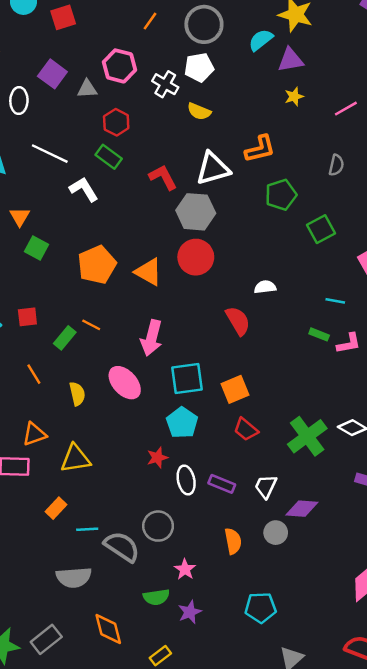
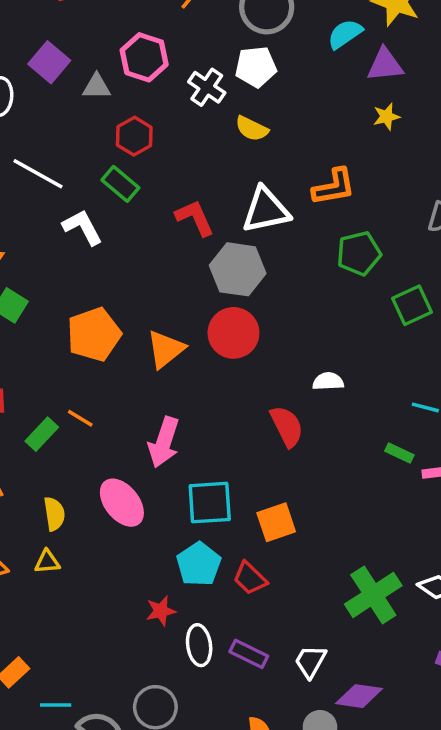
orange triangle: (148, 272) -> (166, 349), turned 48
red trapezoid: (246, 429) -> (250, 578), moved
yellow triangle: (75, 459) -> (47, 562), moved, size x0.6

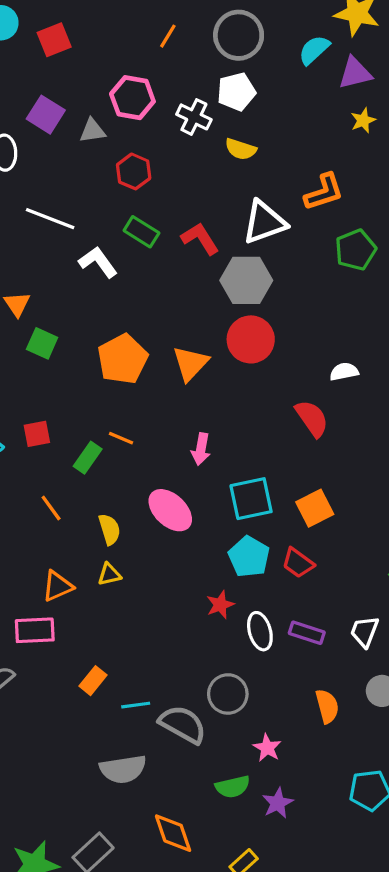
green rectangle: (120, 184) -> (141, 232), moved
pink arrow: (164, 442) -> (201, 449), size x0.7

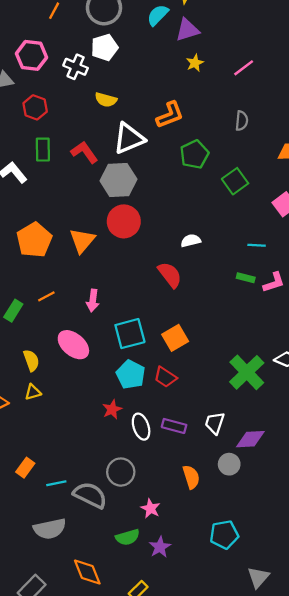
yellow semicircle: (241, 149) -> (106, 100), moved
green rectangle: (141, 232) -> (43, 150), turned 60
orange line: (121, 438) -> (46, 296), moved, turned -48

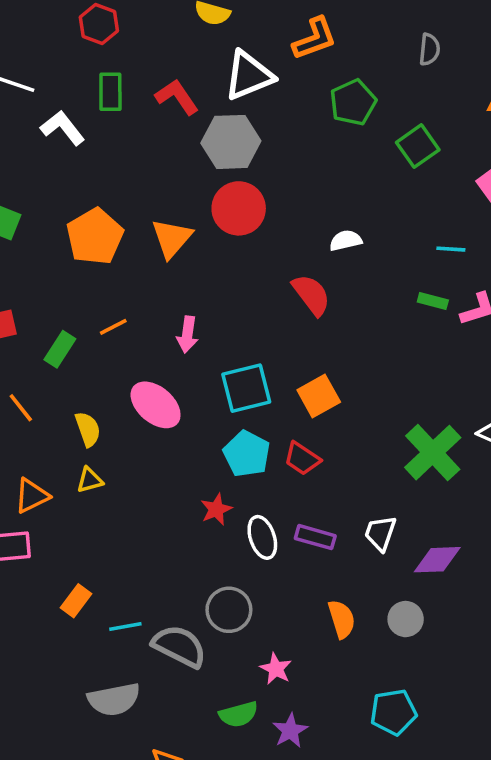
gray circle: (229, 464) -> (406, 619), moved

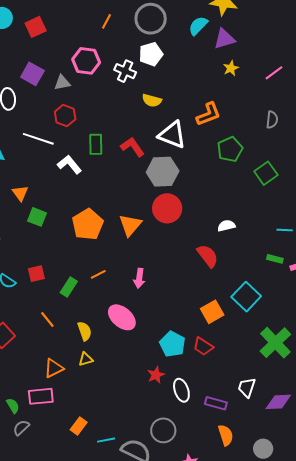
red hexagon: (99, 24) -> (65, 116), moved
white triangle: (249, 75) -> (172, 135), turned 44
cyan square: (246, 388) -> (246, 297), moved, turned -32
purple rectangle: (315, 537) -> (216, 403), moved
gray circle: (406, 619) -> (263, 449), moved

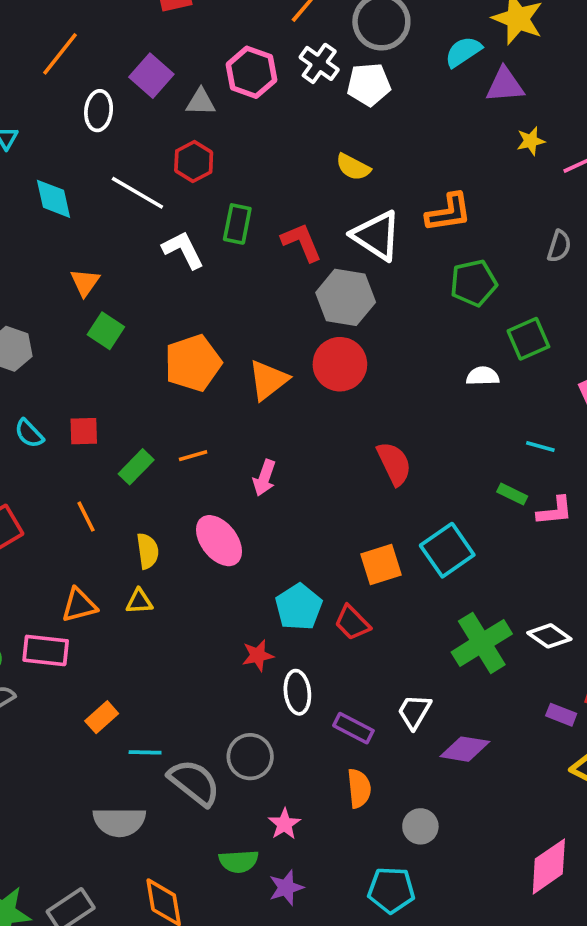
yellow star: (231, 68) -> (531, 141), moved
white cross: (125, 71) -> (319, 63), moved
white semicircle: (226, 226) -> (483, 376), moved

